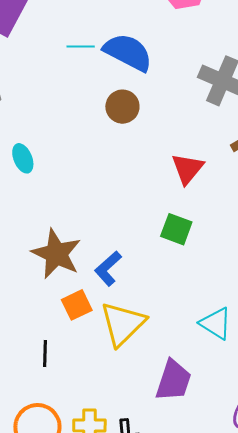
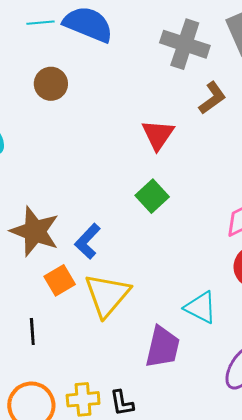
brown circle: (122, 107) -> (51, 84), moved
green square: (176, 229) -> (152, 196), turned 32
cyan triangle: (216, 323) -> (201, 308), moved

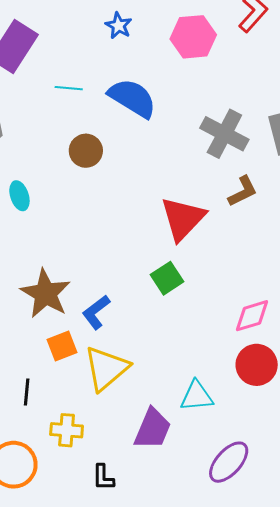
cyan line: (41, 23) -> (69, 88), moved
red triangle: (158, 135) -> (183, 219), size x1.4
cyan triangle: (201, 308) -> (197, 396), turned -42
yellow cross: (83, 399) -> (67, 430), moved

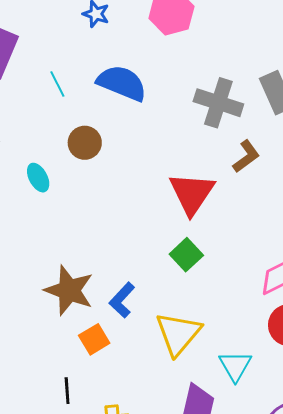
cyan line: (69, 88) -> (57, 84), turned 68
cyan ellipse: (19, 196) -> (38, 178), moved
yellow triangle: (106, 368) -> (178, 334), moved
cyan triangle: (197, 396) -> (235, 366), turned -45

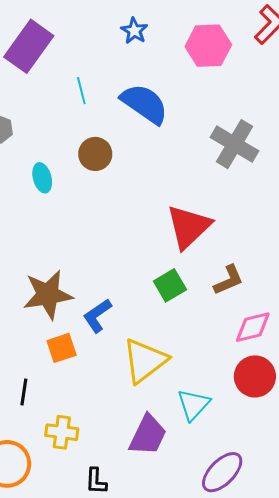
brown L-shape: (246, 156) -> (229, 280), moved
brown star: (69, 290) -> (48, 295), turned 30

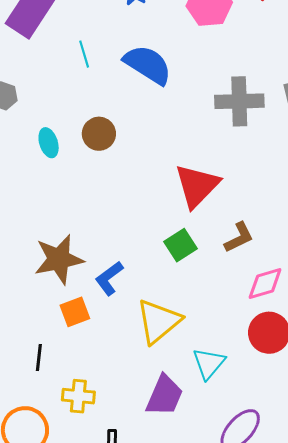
gray cross: (234, 144) -> (239, 101), turned -30
brown circle: (95, 154) -> (99, 134), moved

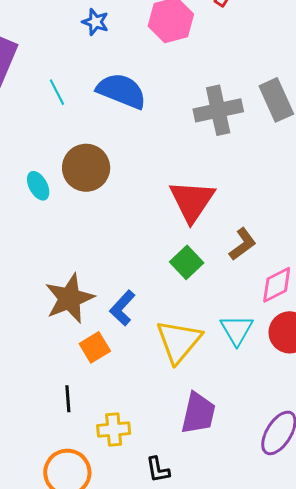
brown circle: (99, 134) -> (86, 168), size x1.4
cyan triangle: (209, 363) -> (237, 330), moved

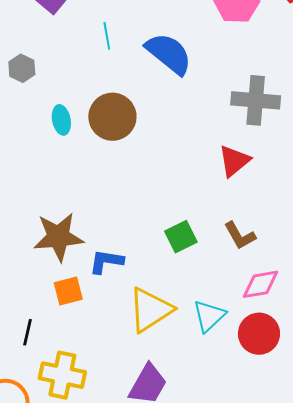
red triangle: (192, 201) -> (234, 161), moved, size x0.7
brown L-shape: (243, 244) -> (240, 236), turned 80
blue L-shape: (122, 308) -> (106, 261), turned 39
yellow cross: (114, 429) -> (62, 375), size x1.4

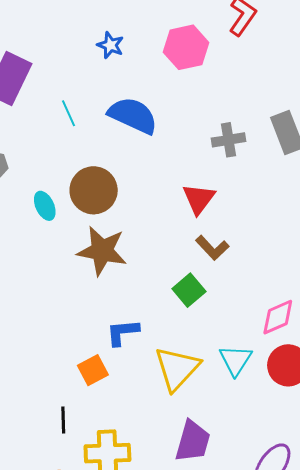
gray cross: (256, 100) -> (229, 140), size x0.7
red triangle: (234, 161) -> (199, 199), moved
brown L-shape: (240, 236) -> (212, 248), moved
brown star: (58, 237) -> (102, 251), moved, turned 30

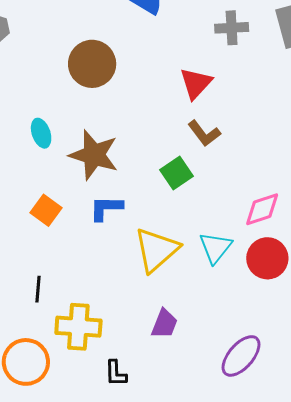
cyan ellipse: (45, 206) -> (41, 133), moved
brown star: (102, 251) -> (94, 155), moved
orange square: (93, 370) -> (46, 210), moved, turned -32
purple trapezoid: (193, 441) -> (164, 324), size x0.7

